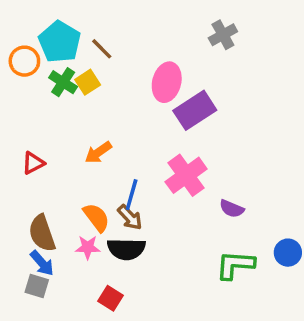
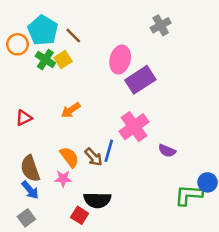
blue line: (132, 195) -> (109, 151), moved
black semicircle: (126, 249) -> (97, 200), moved
green L-shape: (235, 265) -> (189, 195), moved
gray square: (37, 286) -> (26, 218), moved, turned 36

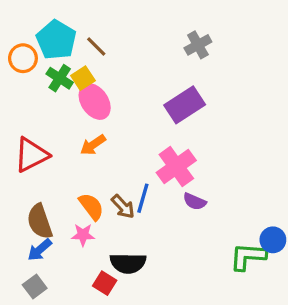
gray cross: (161, 25) -> (198, 45), moved
pink ellipse: (120, 60) -> (95, 102), moved, turned -48
red triangle: (24, 118) -> (31, 155), size x1.6
purple semicircle: (167, 151) -> (195, 202), moved
blue arrow: (30, 190) -> (40, 250), turned 90

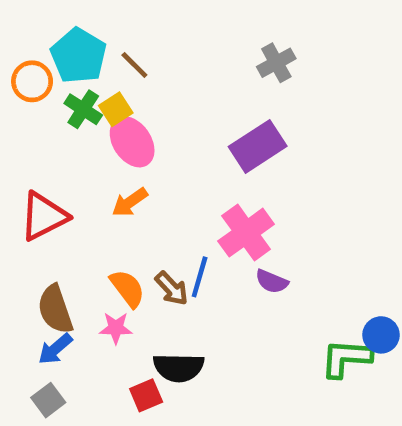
red square: (105, 283) -> (146, 395), turned 35

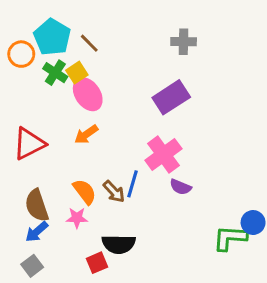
gray cross: (276, 63) -> (184, 42), turned 30

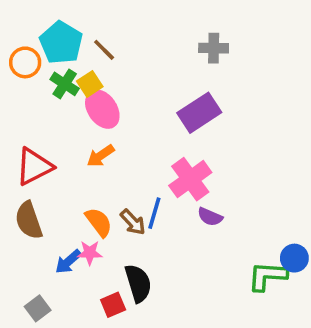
brown semicircle: (37, 205) -> (29, 220), moved
blue arrow: (37, 232) -> (68, 262), moved
black semicircle: (119, 244) -> (138, 283), turned -108

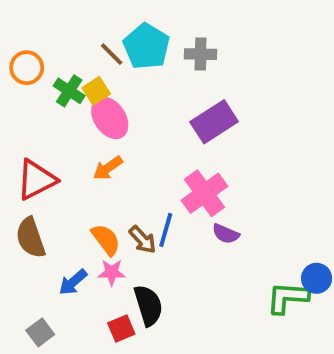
cyan pentagon: (61, 43) -> (146, 46), moved
gray cross: (214, 48) -> (201, 54), moved
pink star: (90, 253) -> (112, 272), moved

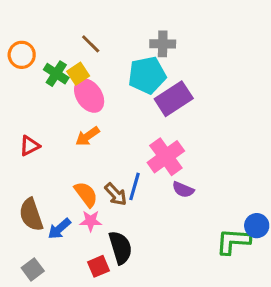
cyan pentagon: (146, 46) -> (147, 75), moved, turned 30
red triangle: (36, 180) -> (30, 146), size x0.6
brown semicircle: (31, 238) -> (31, 215), moved

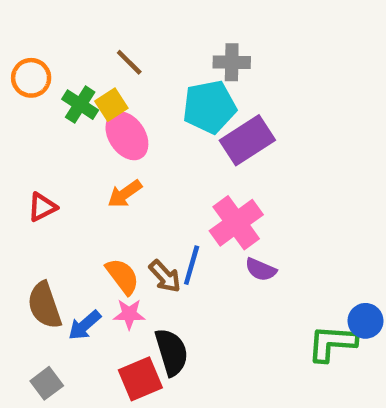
red square: (98, 266) -> (140, 379), size x1.4

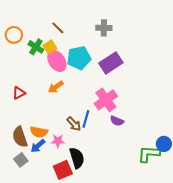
cyan pentagon: (209, 107) -> (79, 58), moved
orange semicircle: (122, 276) -> (39, 132), moved, turned 138
gray square: (47, 383) -> (21, 160), moved

